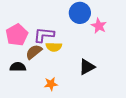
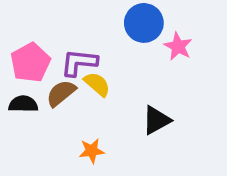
yellow semicircle: (54, 47) -> (97, 84), turned -140
black semicircle: (18, 67) -> (23, 104), moved

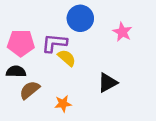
blue circle: (144, 23) -> (80, 18), moved
pink pentagon: (30, 63) -> (21, 43), turned 30
brown semicircle: (61, 93) -> (30, 90), moved

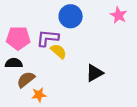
pink star: (122, 32) -> (119, 15), moved
orange star: (63, 104) -> (39, 95), moved

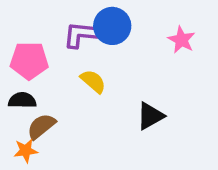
pink star: (119, 15) -> (181, 40), moved
purple L-shape: (48, 38) -> (81, 35), moved
orange star: (39, 95) -> (26, 151), moved

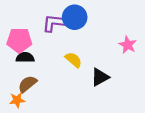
pink star: (181, 40) -> (128, 45), moved
yellow semicircle: (93, 81) -> (73, 60), moved
black semicircle: (22, 100) -> (25, 58), moved

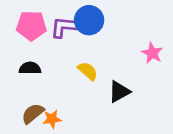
pink pentagon: (19, 40) -> (31, 26), moved
brown semicircle: (27, 84) -> (33, 113), moved
orange star: (17, 100) -> (52, 119), moved

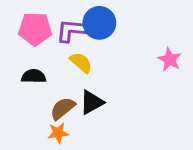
yellow semicircle: (88, 71) -> (81, 63), moved
black triangle: (119, 92) -> (92, 102), moved
brown semicircle: (33, 113) -> (63, 108), moved

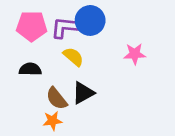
pink star: (170, 60) -> (135, 54), moved, turned -30
brown semicircle: (63, 108) -> (57, 98), turned -90

